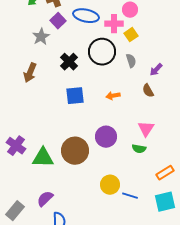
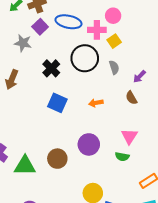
gray star: (41, 37) -> (23, 43), turned -30
blue square: (75, 96) -> (57, 103), turned 30
brown circle: (75, 151) -> (57, 159), size x0.7

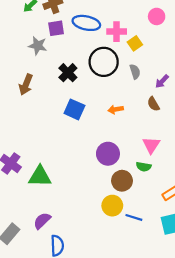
pink circle: (113, 16) -> (157, 16), moved
purple square: (40, 27) -> (56, 28), turned 35
brown circle: (57, 159) -> (122, 181), moved

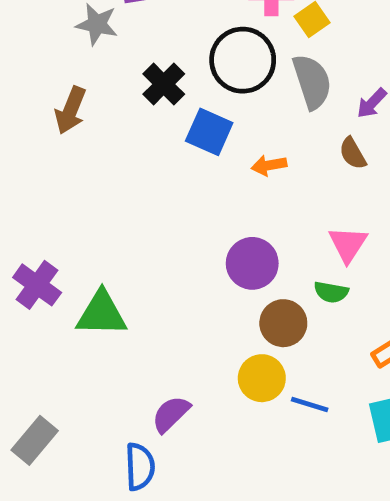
gray semicircle: (135, 72) -> (312, 82), size x1.6
blue square: (74, 109) -> (209, 132), moved
purple semicircle: (42, 221) -> (171, 414), moved

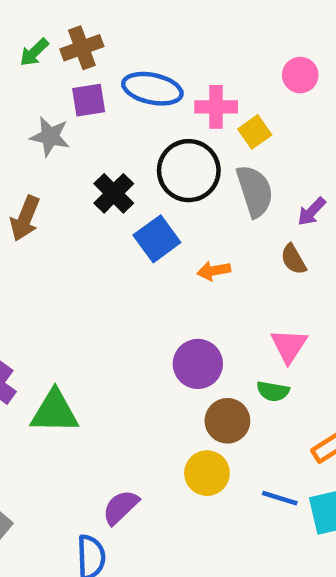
blue square: (209, 132) -> (157, 239), turned 30
blue line: (310, 404) -> (280, 498), moved

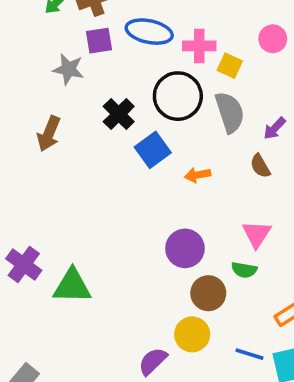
pink circle: (300, 75) -> (273, 39), moved
yellow square: (255, 132) -> (230, 66), turned -30
purple semicircle: (121, 507) -> (153, 361), moved

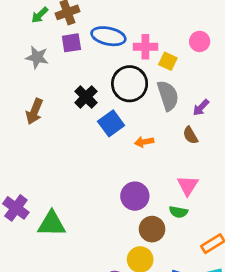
gray star: (69, 69) -> (37, 57), moved

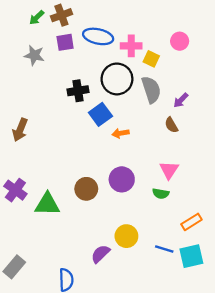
black cross: (86, 97) -> (78, 91), turned 36
brown arrow: (34, 111) -> (20, 130), moved
orange arrow: (144, 142) -> (121, 133), moved
brown circle: (152, 229) -> (86, 189), moved

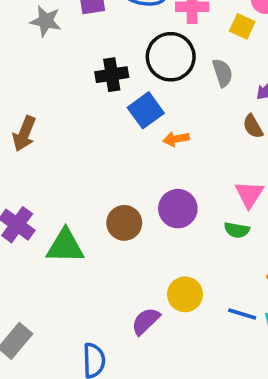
yellow square: (151, 59) -> (242, 26), moved
gray semicircle: (151, 90) -> (223, 73), size x0.7

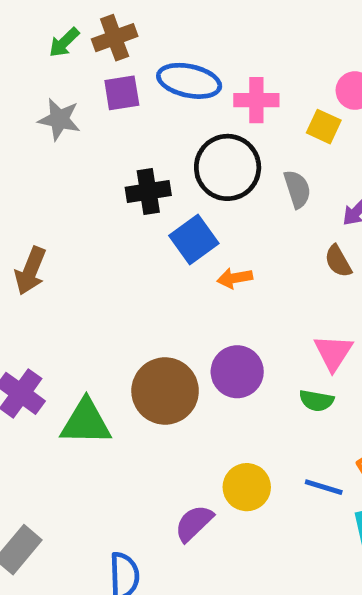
brown circle: (124, 223) -> (165, 391), size x1.4
blue line: (242, 314) -> (324, 487), moved

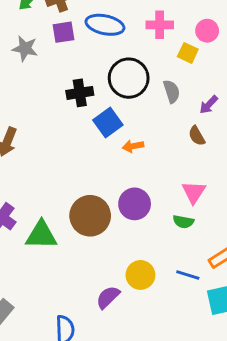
pink cross: (256, 100) -> (160, 25), moved

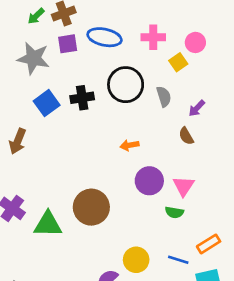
gray star: (25, 48) -> (33, 58), size x1.4
yellow square: (188, 53) -> (178, 62), turned 30
blue square: (108, 122) -> (47, 103), moved
purple circle: (135, 204) -> (149, 181), moved

